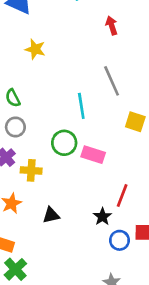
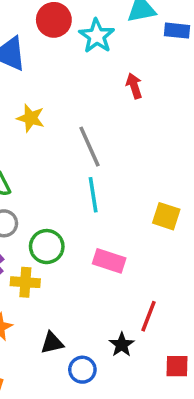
gray line: (112, 81) -> (90, 147), moved
green circle: (64, 143) -> (47, 247), moved
blue circle: (120, 240) -> (82, 370), moved

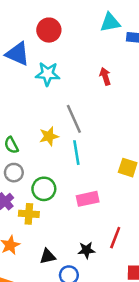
cyan star: (97, 36) -> (48, 74), moved, turned -30
yellow star: (31, 118) -> (49, 136), moved, turned -30
pink rectangle: (109, 261) -> (88, 199), turned -30
black star: (122, 345) -> (86, 250), moved, turned 30

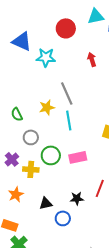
red circle: (49, 30) -> (66, 28), moved
gray circle: (14, 173) -> (31, 137), moved
green circle: (44, 189) -> (51, 155), moved

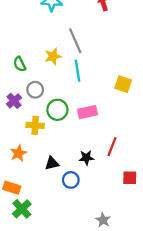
purple cross: (12, 159) -> (14, 101), moved

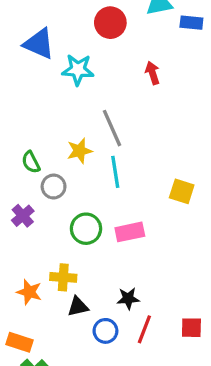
gray circle: (35, 90) -> (54, 187), moved
yellow cross: (35, 125) -> (63, 277), moved
red line: (112, 147) -> (144, 329), moved
orange star: (18, 153) -> (29, 292), turned -30

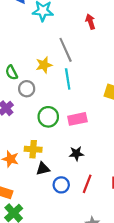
red arrow: (153, 73) -> (90, 22), moved
black star: (128, 298) -> (76, 154), moved

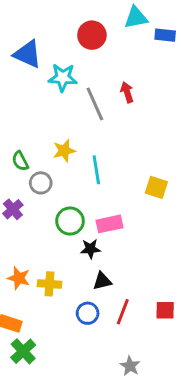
gray line: (66, 50) -> (95, 104), moved
yellow cross: (33, 149) -> (49, 284), moved
black star: (76, 154) -> (90, 249), moved
black triangle: (43, 169) -> (102, 281), moved

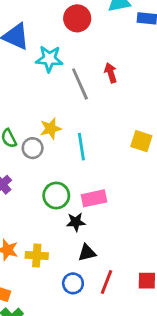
gray circle: (41, 183) -> (33, 148), moved
yellow square: (156, 187) -> (141, 141), moved

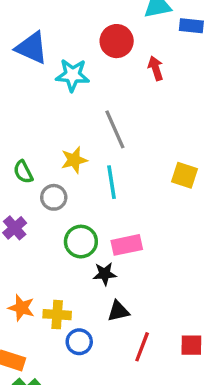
red circle: (77, 18) -> (117, 41), moved
red arrow: (111, 73) -> (156, 68), moved
gray line: (80, 84) -> (115, 129), moved
gray circle: (33, 148) -> (54, 197), moved
blue circle: (73, 283) -> (79, 342), moved

